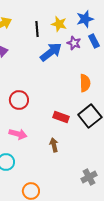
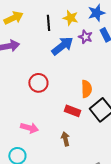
orange semicircle: (85, 83) -> (86, 89), moved
red circle: (19, 100) -> (38, 83), moved

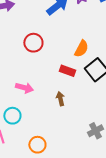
orange semicircle: (86, 89) -> (81, 49), turned 30

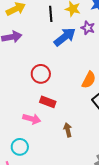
red rectangle: (67, 71) -> (48, 102), moved

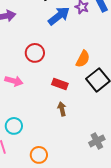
red rectangle: (48, 102) -> (60, 84), moved
pink arrow: (32, 119) -> (14, 81), moved

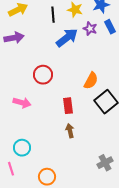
red rectangle: (60, 84) -> (68, 106), turned 63

